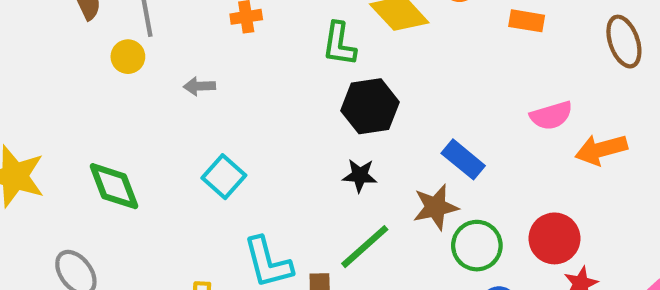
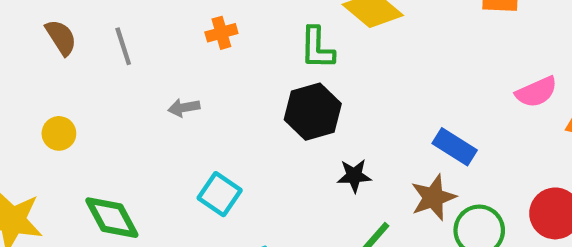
yellow circle: (128, 57) -> (59, 133), moved
black hexagon: (370, 106) -> (313, 112), moved

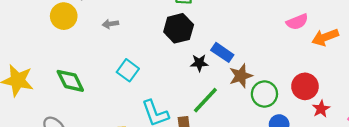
yellow circle: (59, 133) -> (64, 16), moved, size x1.5
blue rectangle: (455, 147) -> (222, 52), moved

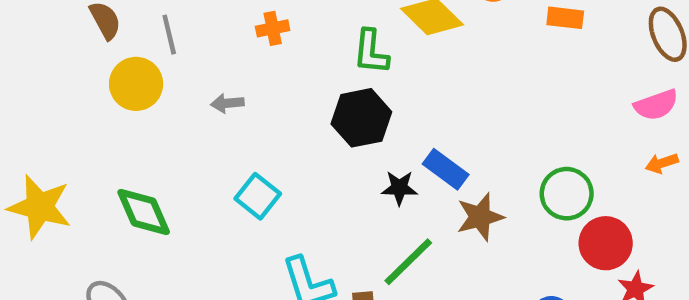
pink semicircle: (297, 22) -> (656, 105), moved
orange arrow: (325, 37) -> (662, 163), moved, size x0.6
green circle: (264, 94) -> (567, 194), moved

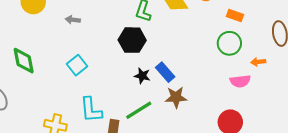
pink semicircle: (656, 105) -> (240, 81), moved
orange arrow: (662, 163) -> (258, 62), moved
green circle: (567, 194) -> (229, 43), moved

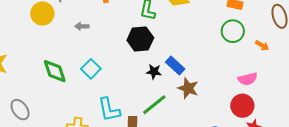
green diamond: (24, 61) -> (55, 71), moved
orange arrow: (258, 62) -> (262, 46), turned -136
pink semicircle: (240, 81) -> (248, 79), moved
brown star: (176, 97) -> (188, 88), turned 30

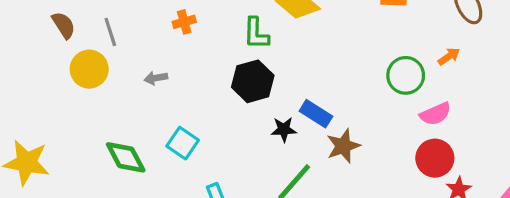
green circle: (233, 31) -> (406, 75), moved
orange arrow: (262, 46) -> (449, 56), turned -56
brown star: (188, 88) -> (343, 146), turned -30

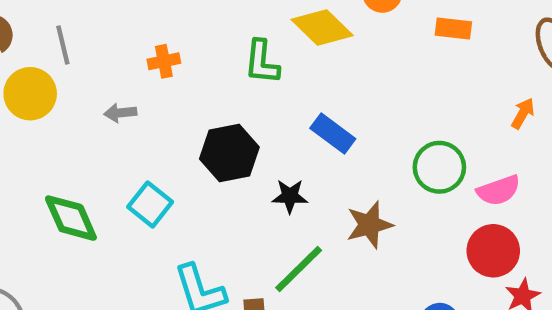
orange cross: (184, 22) -> (164, 61), moved
orange arrow: (449, 56) -> (523, 113), turned -30
green circle: (406, 75) -> (439, 167), moved
black hexagon: (253, 81) -> (229, 153), moved
blue rectangle: (316, 114) -> (333, 134), moved

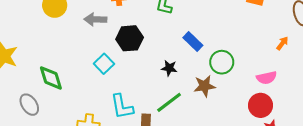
gray arrow: (120, 113) -> (95, 19), size x1.5
black hexagon: (229, 153) -> (130, 38), moved
green circle: (439, 167) -> (222, 62), moved
green diamond: (71, 218) -> (51, 78), moved

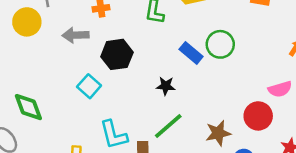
green circle: (222, 62) -> (220, 44), moved
brown star: (205, 86) -> (218, 133), moved
red circle: (261, 105) -> (258, 116), moved

